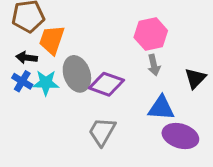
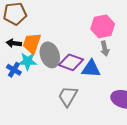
orange trapezoid: (52, 40) -> (32, 43), moved
blue cross: (22, 81) -> (14, 70), moved
blue triangle: (161, 108) -> (91, 69), moved

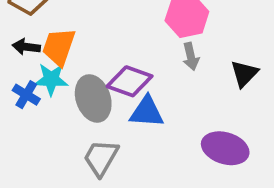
gray ellipse: (50, 55) -> (93, 98), moved
blue triangle: (91, 69) -> (147, 112), moved
gray trapezoid: (68, 96) -> (101, 158), moved

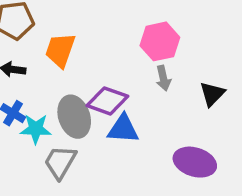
orange trapezoid: (59, 47) -> (60, 50), moved
cyan star: (51, 79) -> (36, 129), moved
gray trapezoid: (101, 158) -> (60, 162), moved

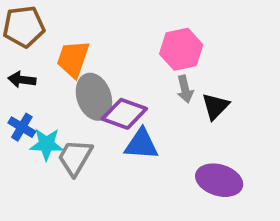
black triangle: (212, 94) -> (215, 106), moved
gray ellipse: (74, 117) -> (94, 97), moved
gray trapezoid: (60, 162) -> (75, 157), moved

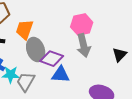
gray arrow: (185, 89) -> (84, 46), size x1.6
black triangle: (215, 106) -> (120, 55), moved

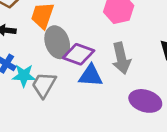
gray arrow: (84, 46) -> (121, 58), moved

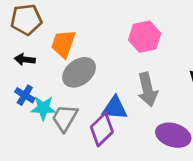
gray ellipse: (57, 42) -> (79, 72), turned 72
purple diamond: (79, 54) -> (102, 129), moved, turned -64

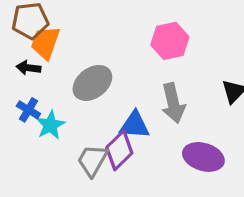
orange trapezoid: (63, 44) -> (45, 43), moved
cyan star: (43, 108) -> (50, 125), turned -30
gray trapezoid: (65, 118) -> (92, 160), moved

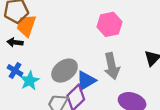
gray ellipse: (92, 83) -> (65, 71), moved
blue triangle: (134, 125) -> (86, 81), turned -35

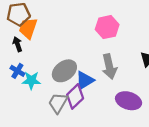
black arrow: (15, 42) -> (17, 44), turned 64
cyan star: (30, 81) -> (31, 80), turned 30

